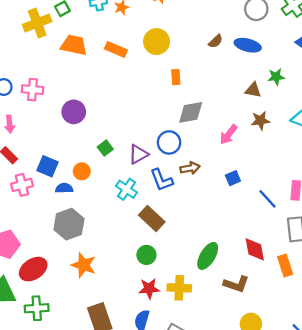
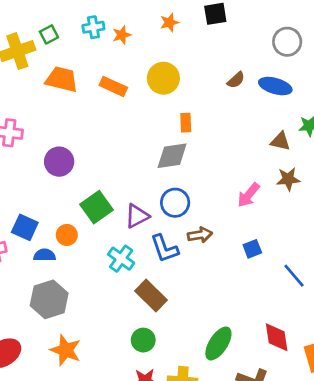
gray diamond: (191, 112) -> (172, 156), moved
green square: (105, 148) -> (97, 207), size x1.6

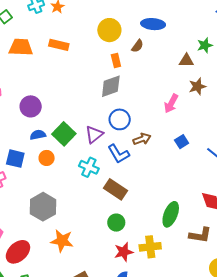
yellow circle: (163, 78) -> (109, 30), moved
brown semicircle: (236, 80) -> (137, 46), moved
blue ellipse: (275, 86) -> (153, 24), moved
blue semicircle: (45, 255) -> (38, 135), moved

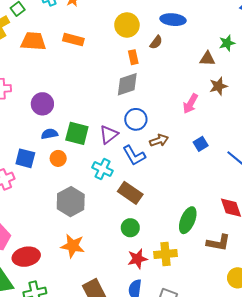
green square: (64, 134) -> (77, 133), turned -30
gray hexagon: (43, 207) -> (71, 202), moved
red ellipse: (18, 252) -> (26, 257), turned 30

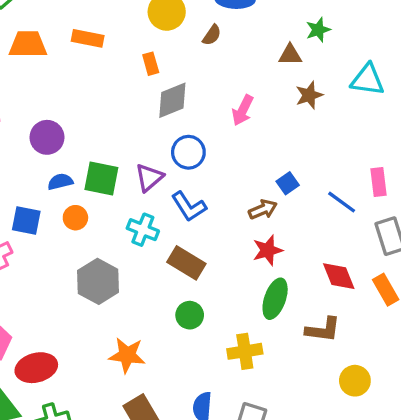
orange rectangle: (133, 57) -> (151, 64), moved
pink arrow: (190, 104) -> (243, 110), moved
brown arrow: (159, 140) -> (263, 209), moved
orange star: (73, 246) -> (127, 355), moved
red star: (137, 259) -> (268, 250), moved

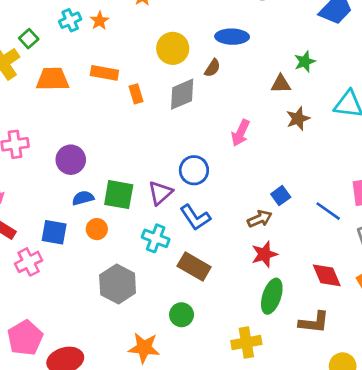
orange rectangle: (151, 64) -> (136, 94), moved
gray diamond: (172, 100) -> (182, 94), moved
green circle: (190, 315) -> (182, 315), moved

